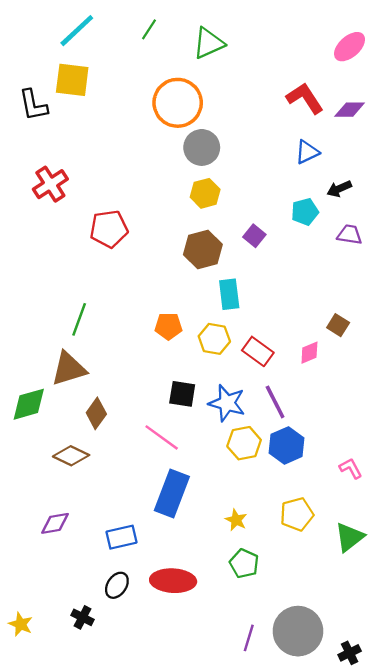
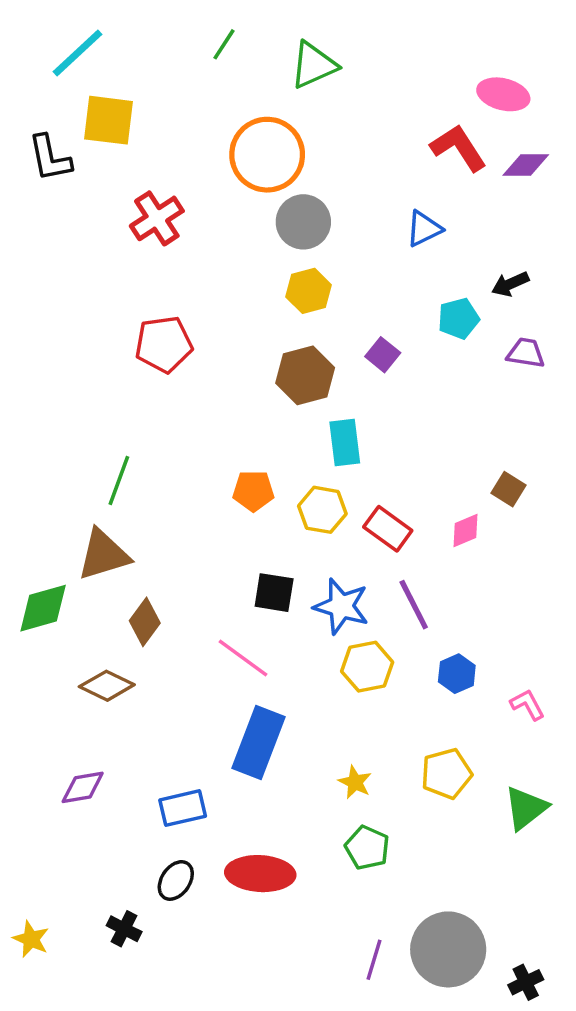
cyan line: (77, 31) -> (77, 53), moved
pink ellipse: (350, 47) -> (503, 94), moved, turned 56
blue triangle: (307, 152) -> (424, 229), moved
red cross: (50, 184) -> (157, 218), moved
blue hexagon: (287, 445) -> (457, 674), moved, size x0.7

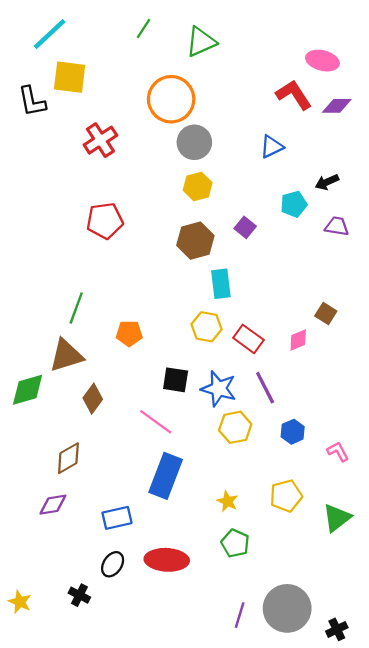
orange pentagon: (253, 491) -> (129, 333), moved
brown diamond: (107, 686) -> (68, 458), moved, turned -56

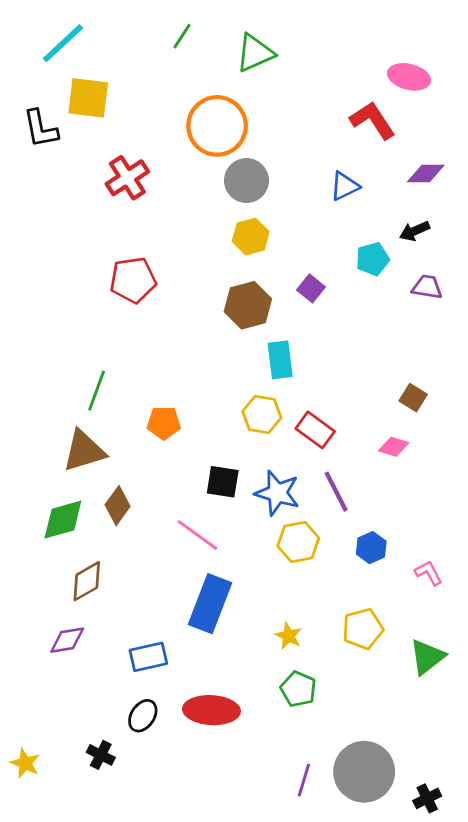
purple diamond: (337, 106) -> (426, 174), moved
pink diamond: (298, 340) -> (394, 447), moved, turned 40
green diamond: (28, 390) -> (63, 520), moved

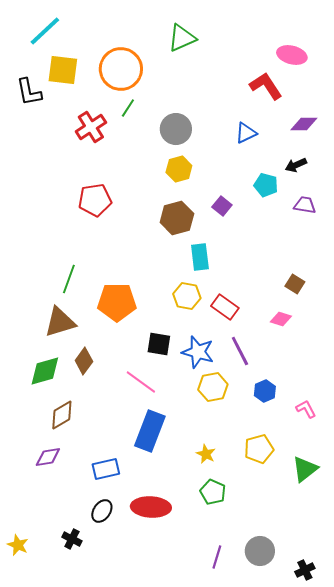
green line: (182, 36) -> (128, 108), moved
orange circle: (217, 126) -> (121, 69), moved
cyan pentagon: (373, 259) -> (266, 185), turned 30
orange pentagon: (164, 423) -> (117, 302), size x1.6
gray circle: (364, 772) -> (260, 551), size x0.7

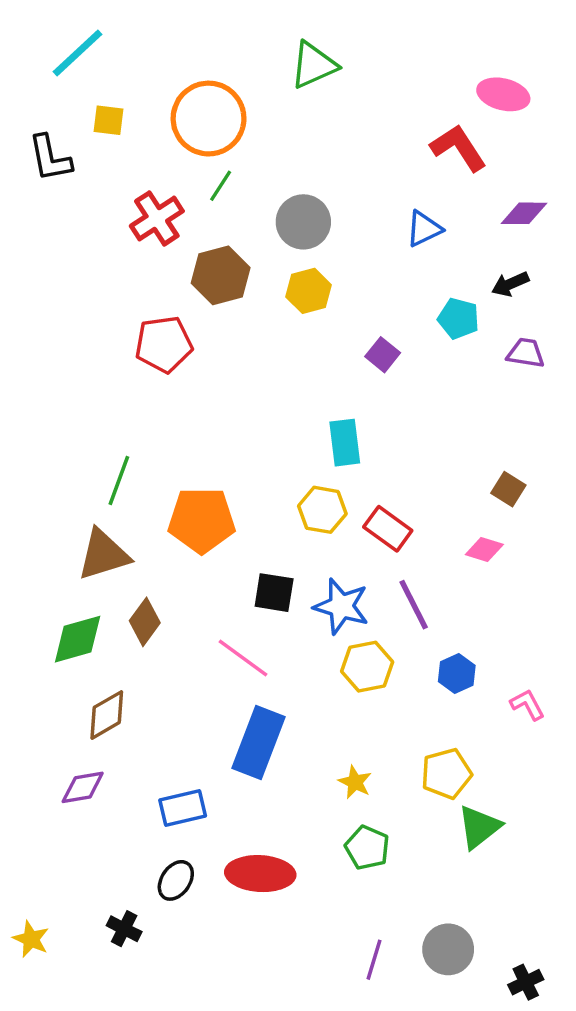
yellow square: (63, 70) -> (109, 120), size x0.6
brown hexagon: (177, 218) -> (221, 275), moved
green triangle: (305, 469) -> (479, 827), moved

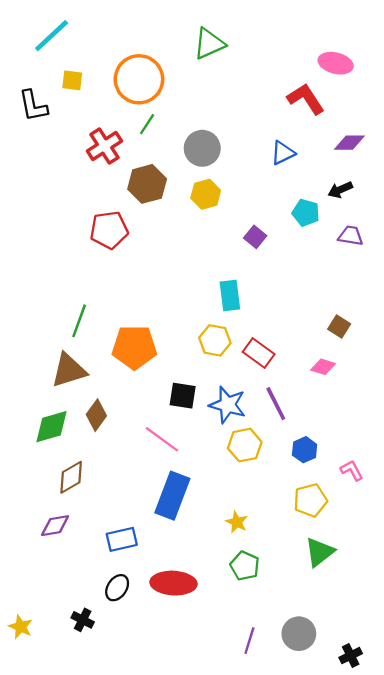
yellow pentagon: (446, 774) -> (310, 500), moved

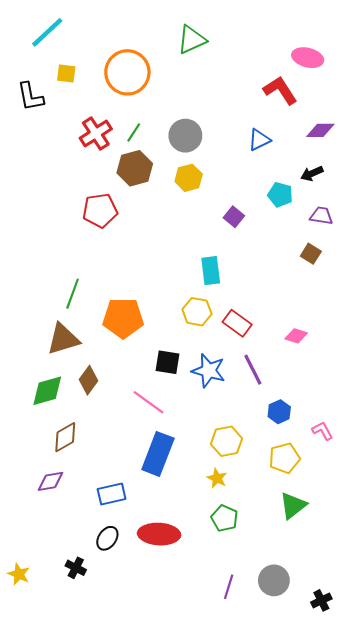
green line: (147, 124) -> (134, 132), moved
brown square: (339, 327) -> (311, 254), moved
yellow hexagon: (245, 445) -> (226, 441), moved

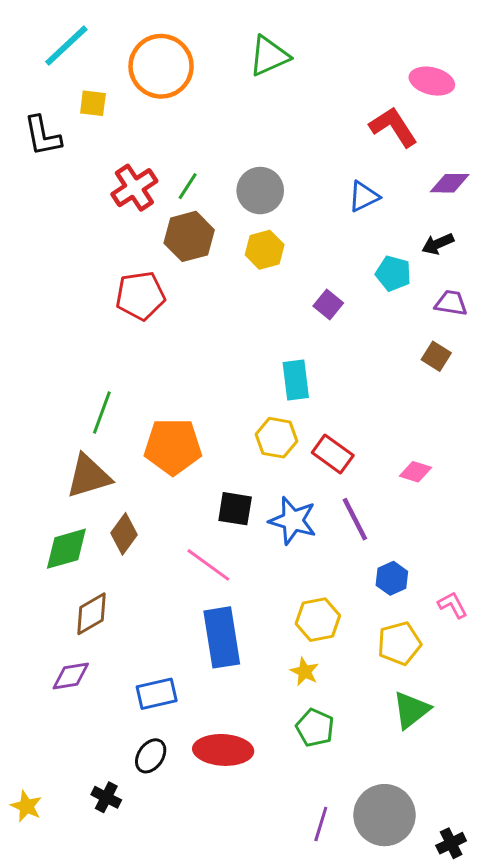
orange circle: (127, 72) -> (161, 66), moved
blue rectangle: (158, 454) -> (222, 637), turned -30
gray circle: (274, 580) -> (384, 815), size x1.4

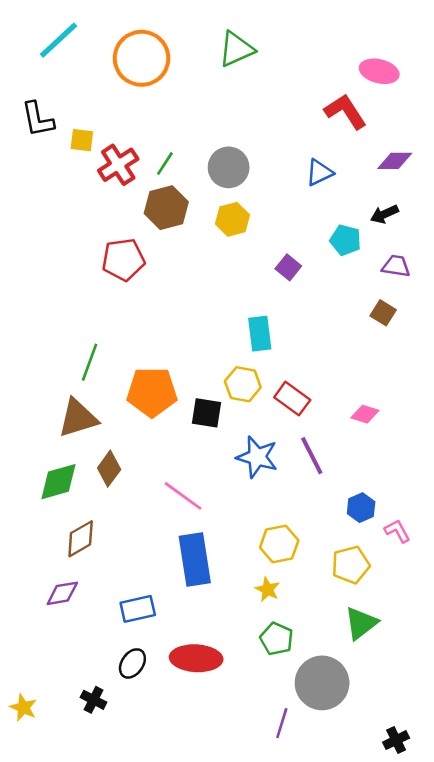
yellow square: (93, 103) -> (82, 140), moved
black square: (235, 509) -> (206, 413), moved
blue hexagon: (392, 578) -> (361, 508), moved
gray circle: (384, 815) -> (322, 683), moved

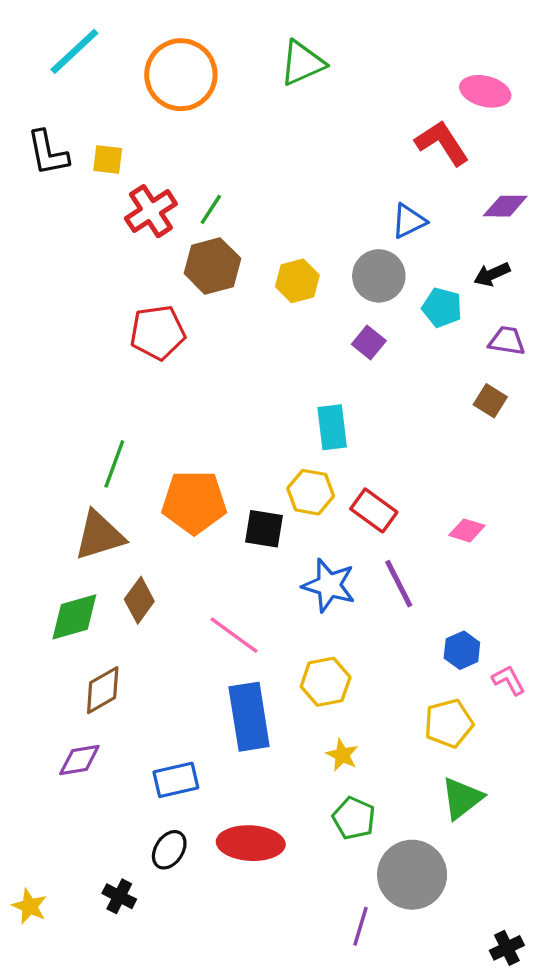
yellow square: (82, 140) -> (108, 159), moved
gray circle: (229, 167) -> (379, 276), moved
yellow hexagon: (279, 544) -> (326, 682), moved

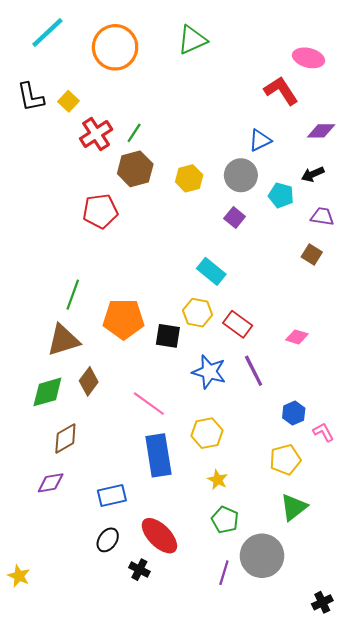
yellow square: (108, 159) -> (69, 101), turned 36
cyan rectangle: (332, 427) -> (211, 271), turned -44
red ellipse: (251, 843) -> (159, 536), turned 42
black cross: (119, 896) -> (139, 570), moved
purple line: (360, 926) -> (224, 573), moved

